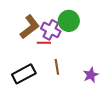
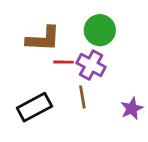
brown L-shape: (30, 27) -> (43, 39), turned 40
purple cross: (51, 30) -> (91, 65), moved

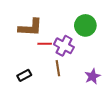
green circle: (100, 30) -> (85, 25), moved
black rectangle: (34, 107) -> (24, 75), size x0.6

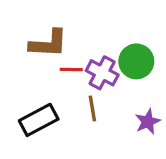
green circle: (85, 25) -> (136, 61), moved
black rectangle: (24, 75) -> (39, 120), size x1.6

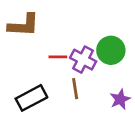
brown L-shape: (48, 43) -> (24, 25), moved

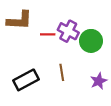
red line: (58, 57) -> (48, 34), moved
purple cross: (83, 60) -> (68, 31), moved

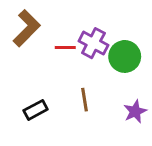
brown L-shape: (19, 20) -> (27, 28), turned -48
black rectangle: (26, 80) -> (36, 110), size x0.7

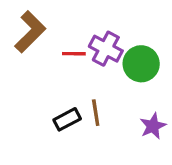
black rectangle: (36, 110) -> (67, 119), moved

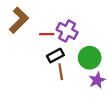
green circle: (141, 64) -> (90, 58), moved
black rectangle: (67, 119) -> (55, 56), moved

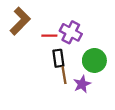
black rectangle: (55, 56) -> (58, 58), turned -70
purple star: (97, 80) -> (82, 84), moved

